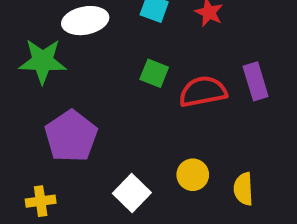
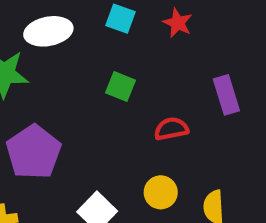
red semicircle: (203, 92) -> (171, 129), moved, size x0.7

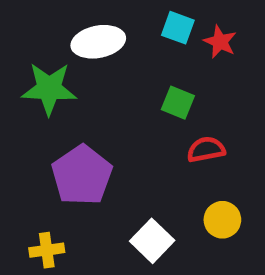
red star: (178, 23) -> (220, 42), moved
red semicircle: (171, 129) -> (206, 149), moved

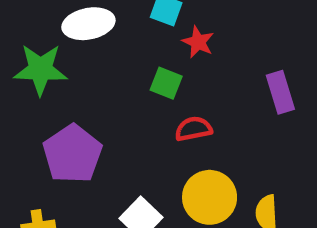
red star: (220, 42) -> (198, 42), moved
yellow circle: (222, 220) -> (210, 197), size x1.5

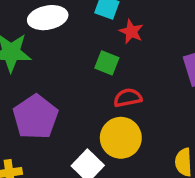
yellow circle: (210, 197) -> (121, 138), moved

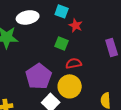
purple pentagon: (35, 117) -> (39, 76), moved

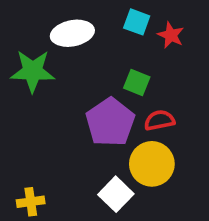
red star: (76, 25) -> (171, 35), moved
purple pentagon: (39, 76) -> (110, 122), moved

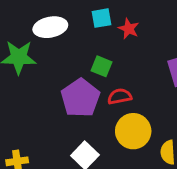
cyan square: (137, 22) -> (102, 18), turned -30
yellow circle: (152, 164) -> (133, 131), moved

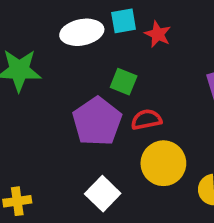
white ellipse: (50, 27) -> (82, 32), moved

